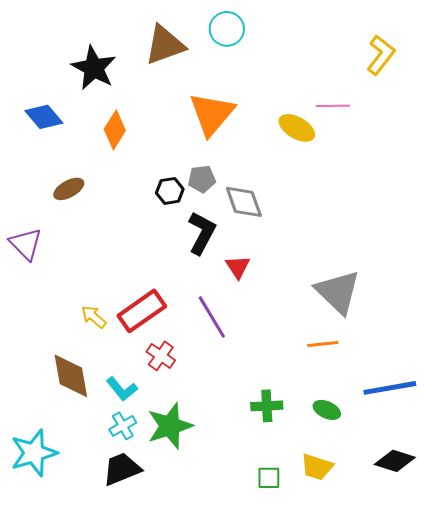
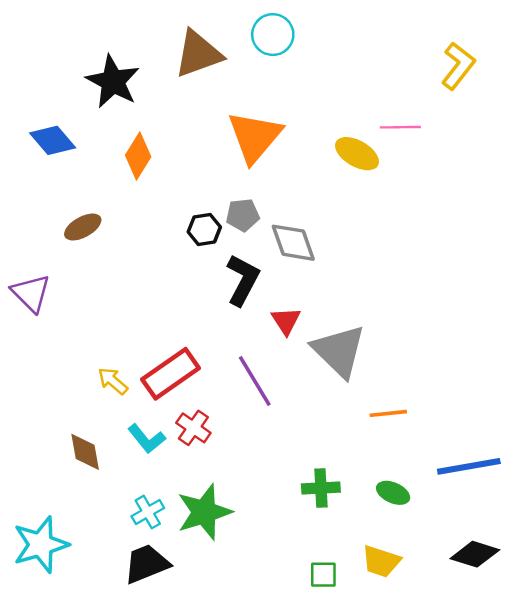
gray triangle: (338, 292) -> (339, 351), moved
brown diamond: (71, 376) -> (85, 452), size x0.7
cyan L-shape: (122, 389) -> (146, 439), moved

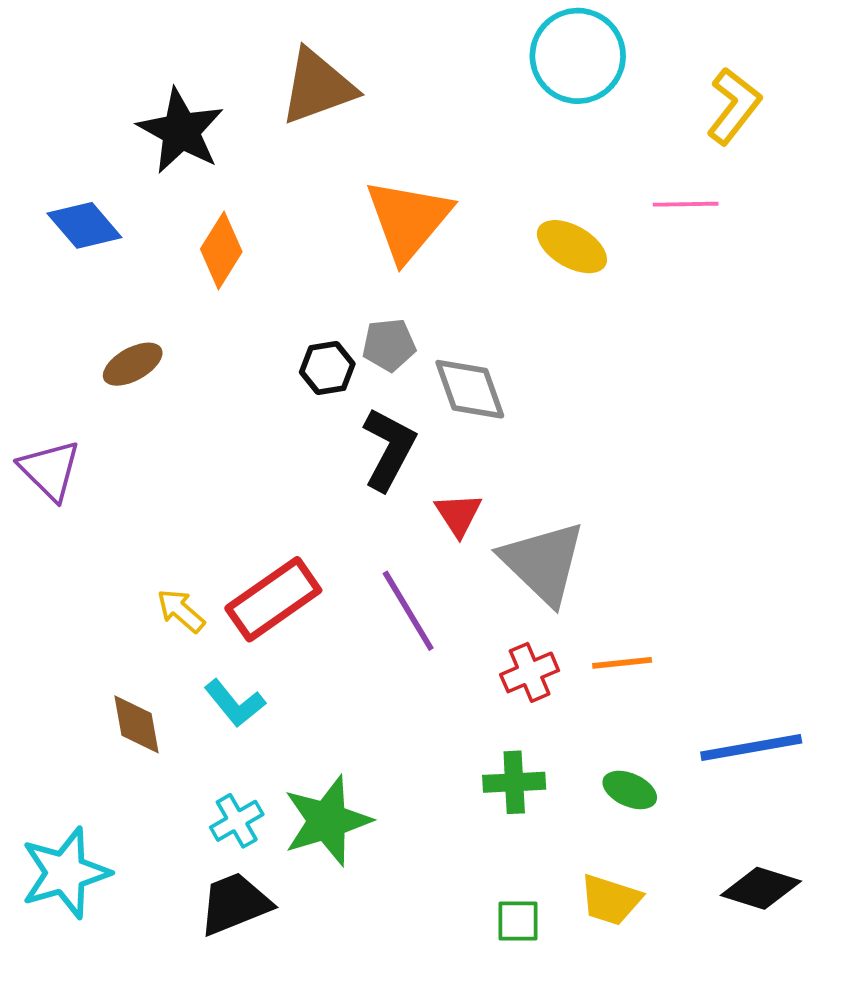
cyan circle: (273, 35) -> (578, 56), moved, size x1.4
pink line: (400, 127) -> (686, 204), moved
red cross: (193, 428) -> (530, 672), moved, turned 32

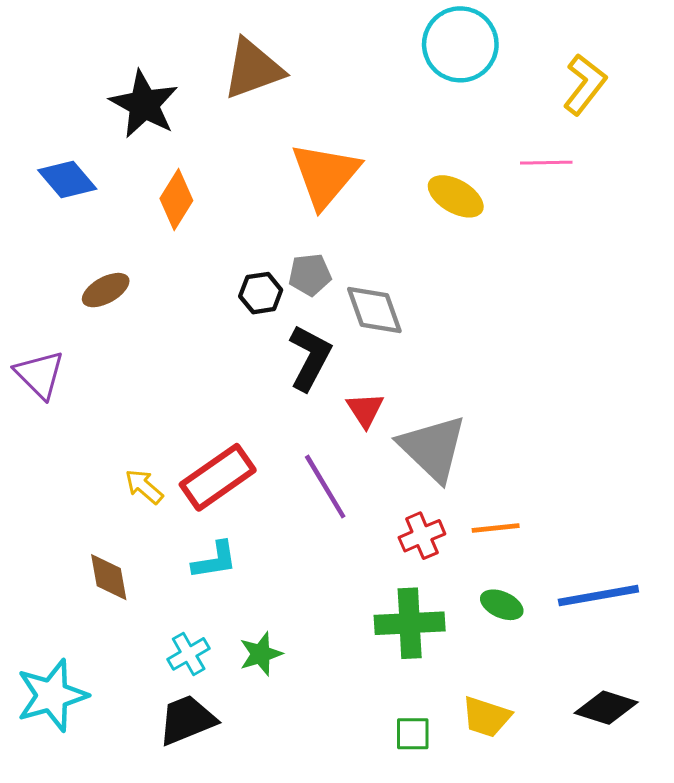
cyan L-shape: (235, 703) -> (215, 560), moved, turned -60
green cross: (514, 782) -> (410, 623), size x1.4
green ellipse: (630, 790) -> (502, 605), moved
green star: (327, 821) -> (261, 654), size x0.6

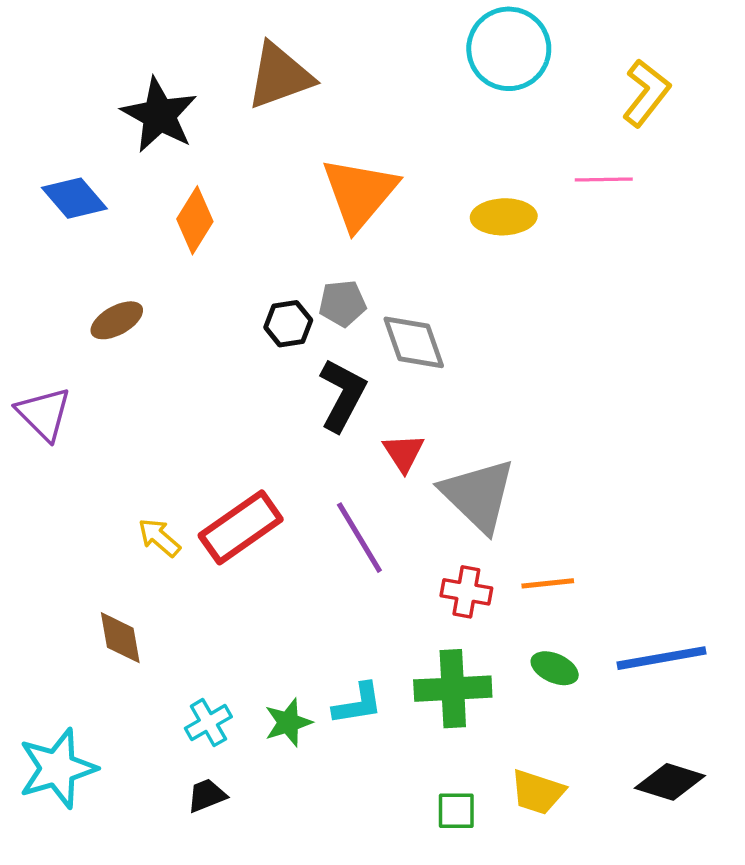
yellow ellipse: (456, 196) -> (504, 217), turned -32
red cross: (422, 536) -> (466, 592), turned 33
cyan L-shape: (215, 560) -> (358, 704), moved
black trapezoid: (187, 720) -> (207, 795), size x0.6

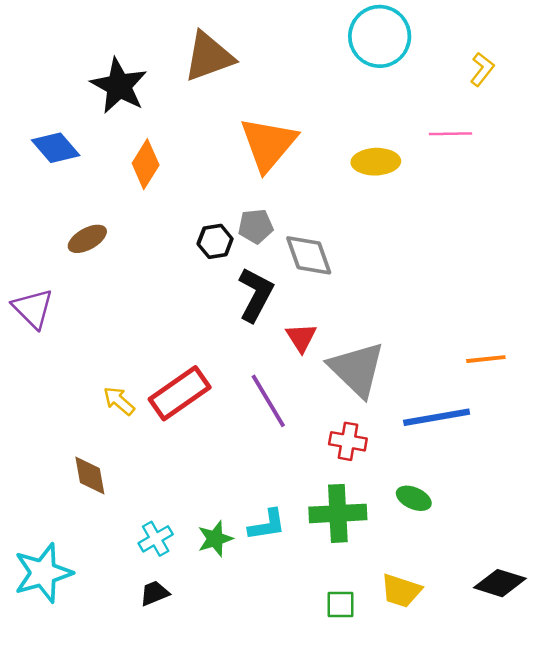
yellow L-shape: (646, 93) -> (482, 69), size x0.7
orange line: (548, 583) -> (486, 359), moved
blue line: (661, 658) -> (437, 417), moved

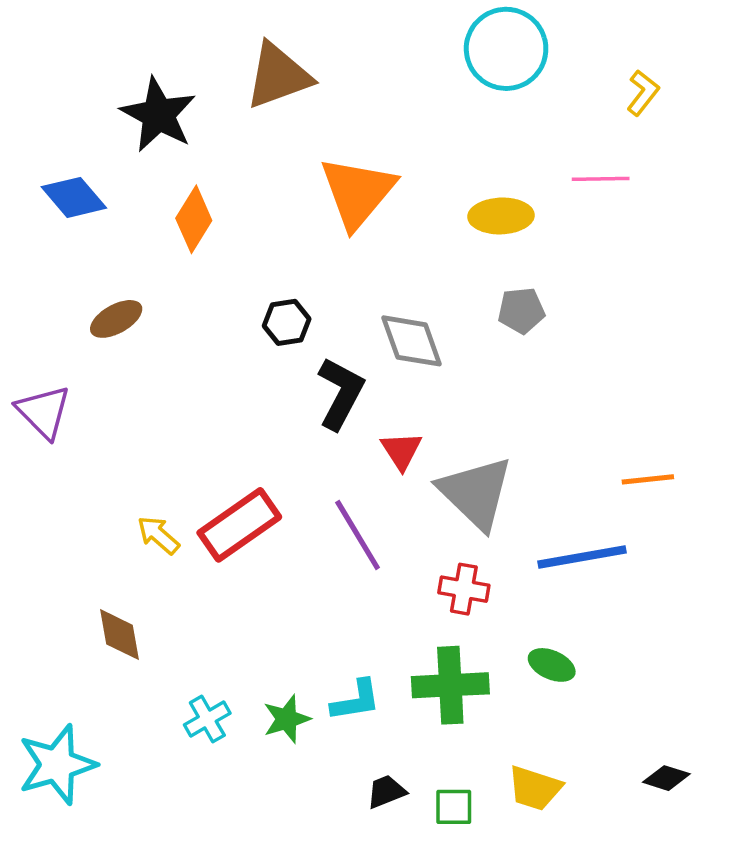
gray pentagon: (256, 226) -> (521, 311), moved
black diamond: (500, 583) -> (666, 778), size x0.7
black trapezoid: (154, 593) -> (386, 792), moved

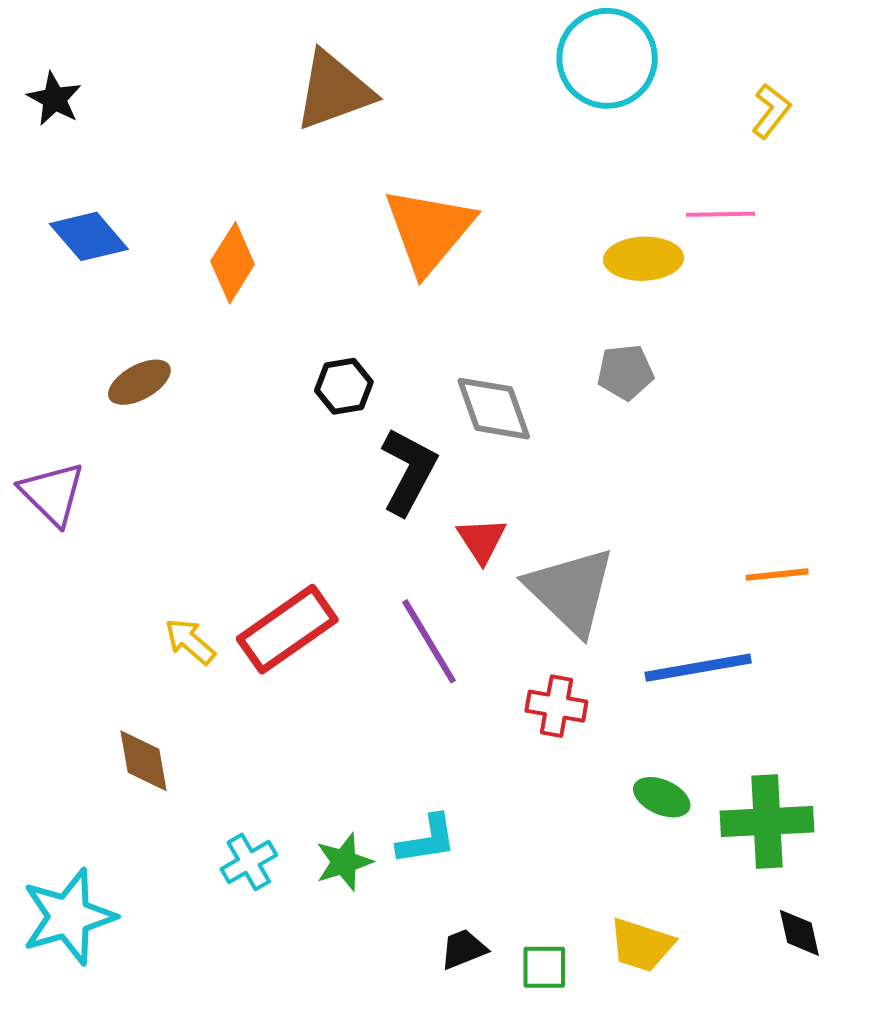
black star: (158, 115) -> (54, 99), moved, size x0.6
yellow ellipse: (501, 216) -> (644, 259), moved
green cross: (450, 685) -> (767, 822), moved
black diamond: (666, 778) -> (799, 933), turned 60

